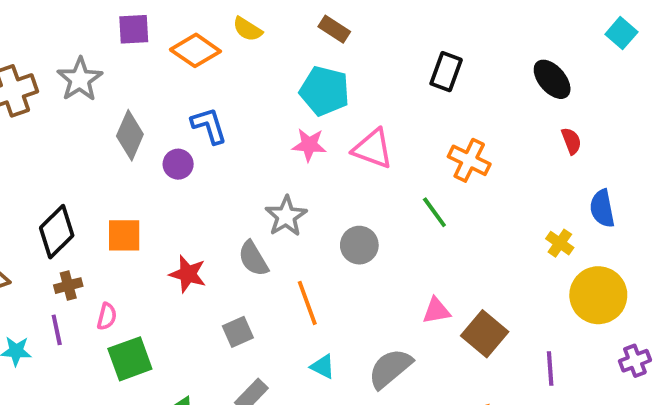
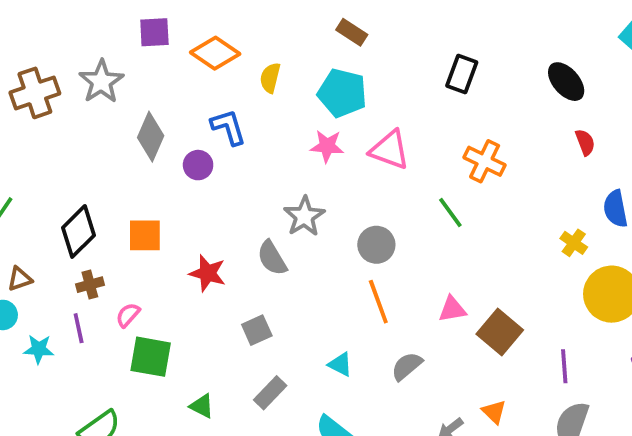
yellow semicircle: (247, 29) -> (270, 78), moved, turned 72
orange line: (307, 303) -> (378, 302), moved
pink semicircle: (107, 316) -> (128, 315), turned -152
green square: (130, 359) -> (151, 357), turned 30
gray semicircle: (390, 368) -> (407, 366), size x0.7

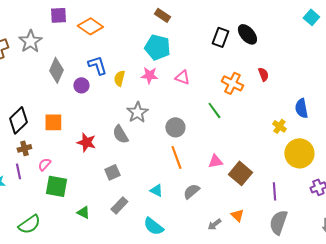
yellow semicircle: (270, 78) -> (119, 78), moved
black ellipse: (566, 82) -> (247, 34), moved
red semicircle: (585, 142) -> (263, 74), moved
pink triangle: (390, 150) -> (182, 77), size x0.7

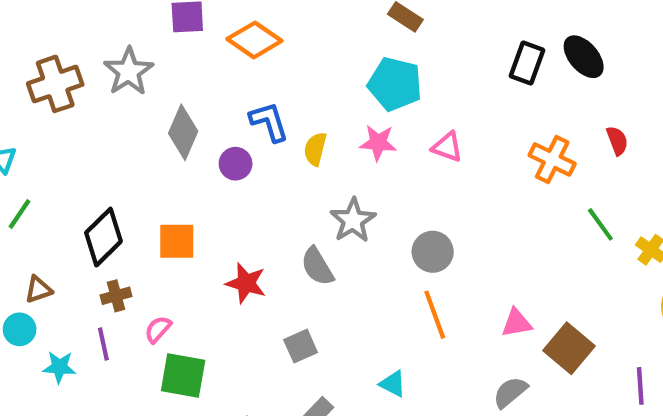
green line: (214, 110) -> (600, 224), moved
gray semicircle: (191, 191) -> (510, 392), moved

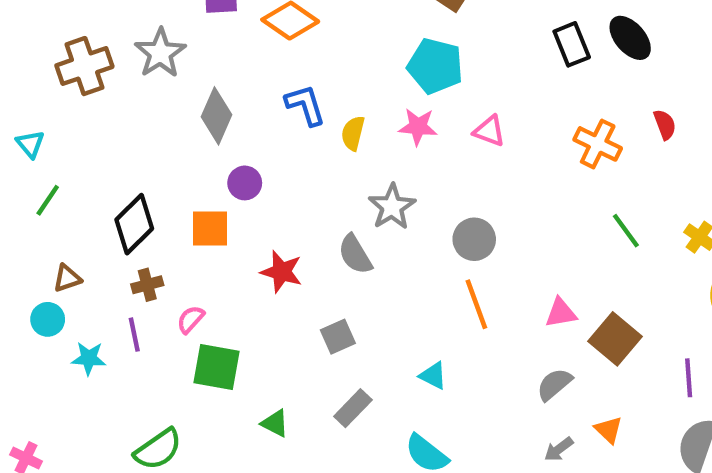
black rectangle: (527, 63) -> (572, 44), turned -42
purple circle: (236, 164) -> (245, 183), moved
green line: (600, 224) -> (626, 231), moved

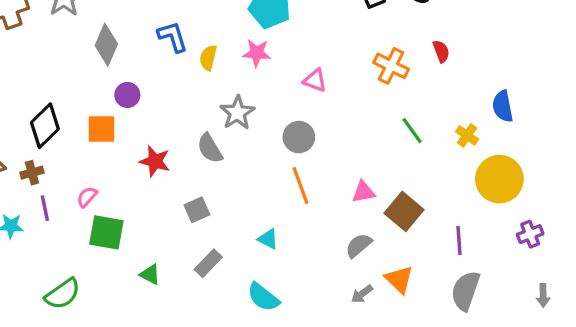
pink triangle: (489, 131) -> (315, 80), moved
brown cross: (147, 285) -> (32, 173), moved
orange triangle: (608, 430) -> (399, 279), size x1.4

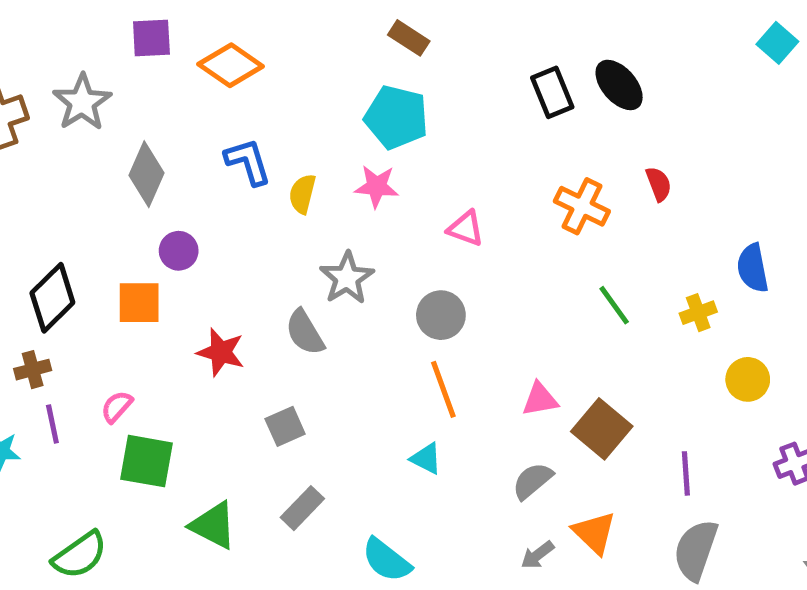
yellow cross: (467, 135) -> (698, 313), turned 35
yellow circle: (499, 179) -> (748, 379), size x0.6
cyan triangle: (268, 239) -> (426, 459), moved
green triangle: (150, 275) -> (213, 525), size x1.5

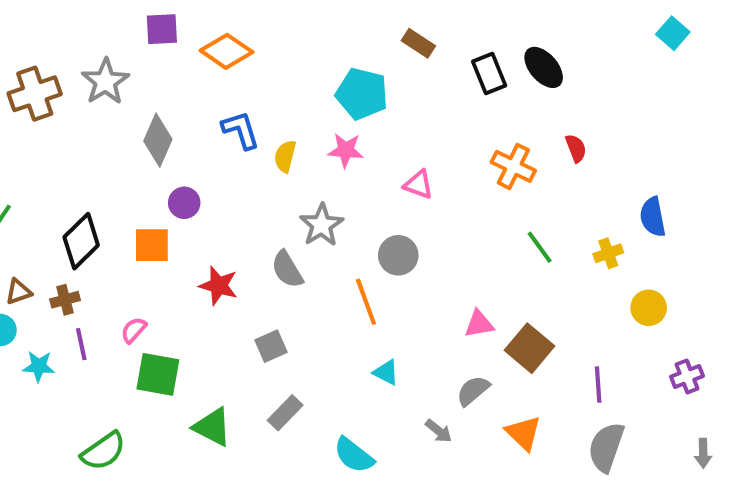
brown rectangle: (409, 38) -> (418, 43), moved
orange line: (443, 389) -> (366, 302), moved
gray arrow: (537, 555) -> (439, 431), moved, turned -104

